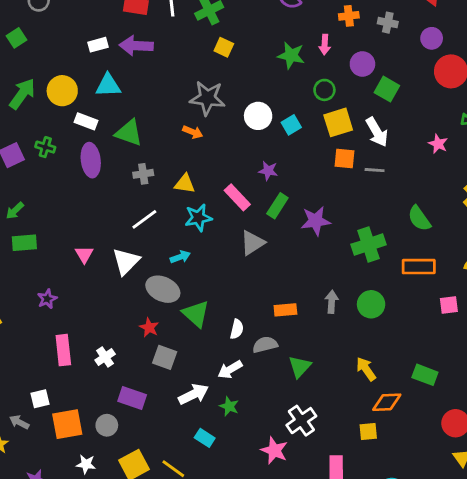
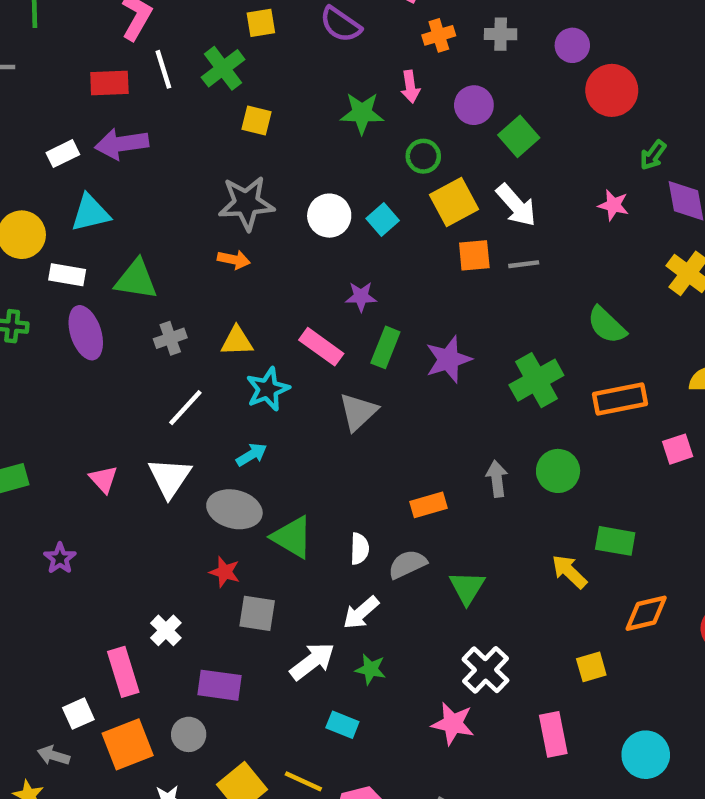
green square: (387, 89) -> (519, 136), turned 30
pink rectangle: (63, 350) -> (123, 672), moved
green rectangle: (425, 375) -> (615, 541), moved
orange diamond: (387, 402) -> (646, 613), moved

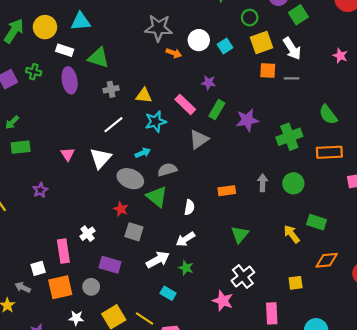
orange arrow: (234, 260) -> (174, 53), moved
gray semicircle: (407, 564) -> (167, 170), moved

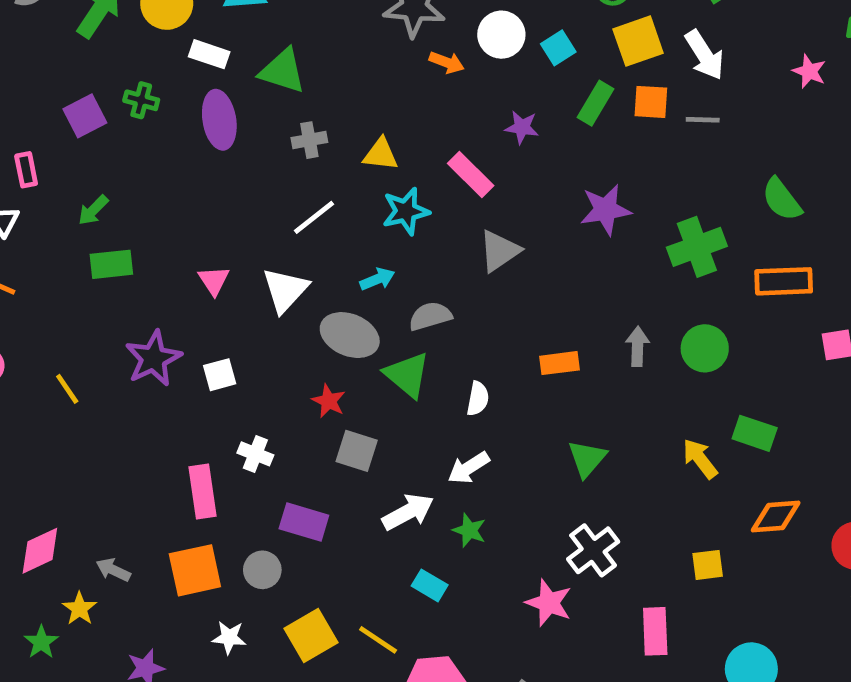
green rectangle: (217, 110) -> (596, 103), moved
purple star: (40, 190) -> (153, 358), size x1.6
white cross: (87, 234) -> (255, 454), turned -32
white square: (38, 268) -> (220, 375), moved

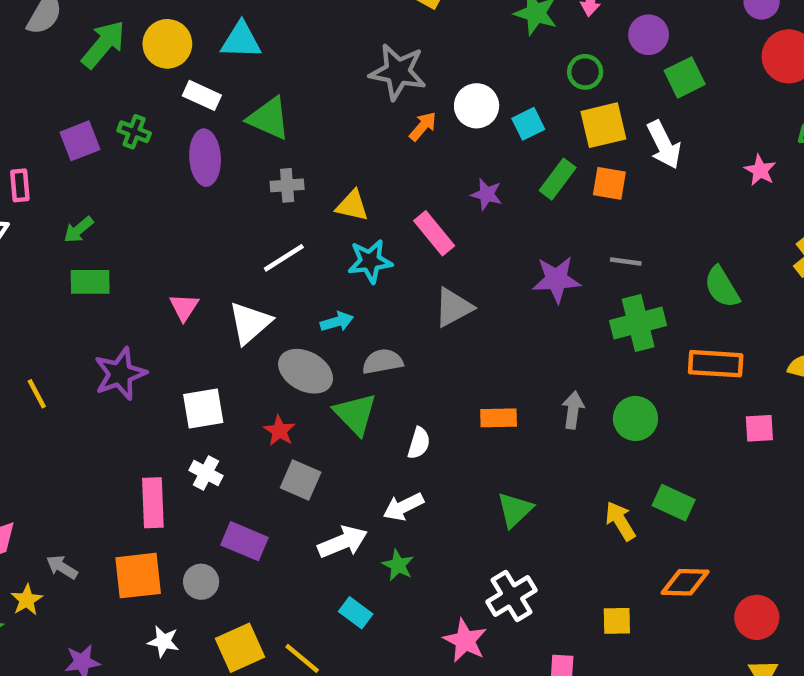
orange arrow: (447, 62) -> (423, 126), turned -76
gray line: (703, 120) -> (626, 262), moved
white square: (220, 375) -> (203, 409), moved, size x1.4

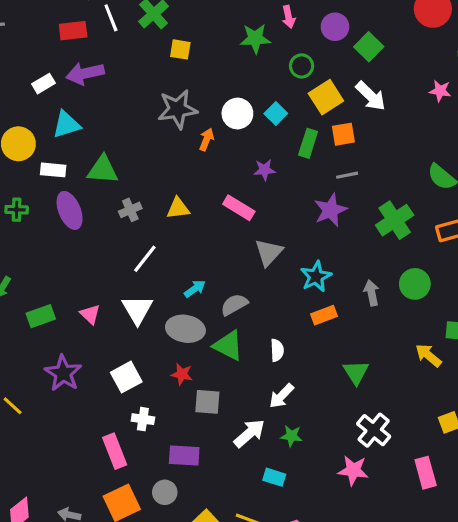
cyan star: (370, 261) -> (316, 276), moved
gray line: (626, 262) -> (347, 175), moved
green rectangle: (90, 282) -> (41, 316), moved

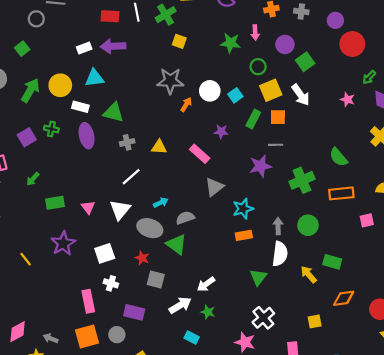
white semicircle: (277, 350) -> (280, 254), moved, size x1.6

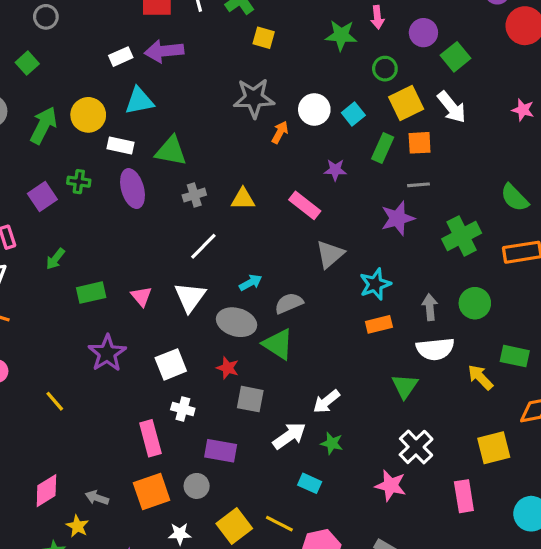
white semicircle: (280, 254) -> (435, 349), turned 80
yellow line: (26, 259) -> (55, 401), moved
yellow square: (315, 321) -> (494, 448), size x1.5

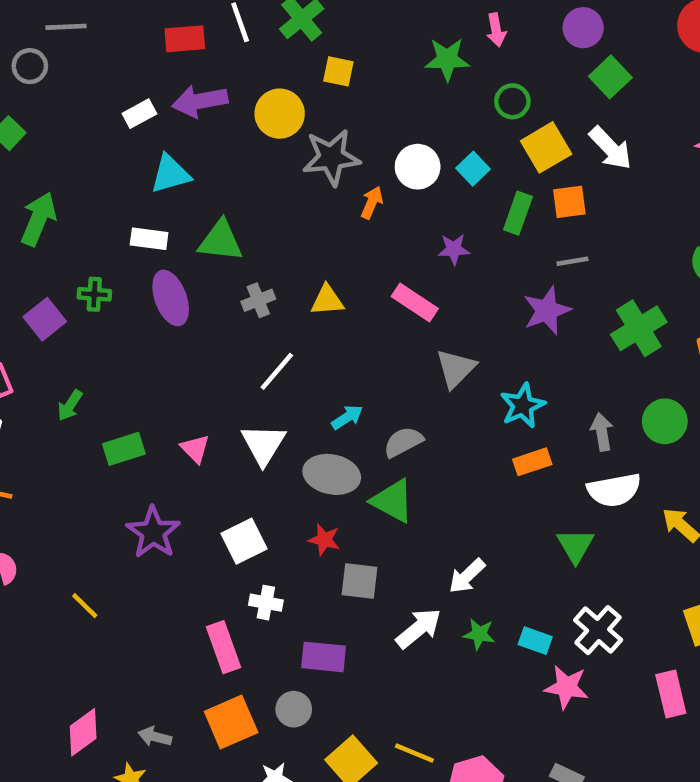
purple circle: (423, 33) -> (583, 28), moved
yellow circle: (88, 115) -> (280, 114), moved
cyan rectangle: (310, 483) -> (535, 641), moved

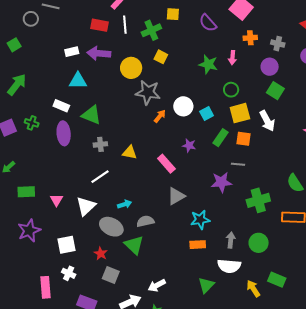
green square: (610, 77) -> (275, 91), turned -30

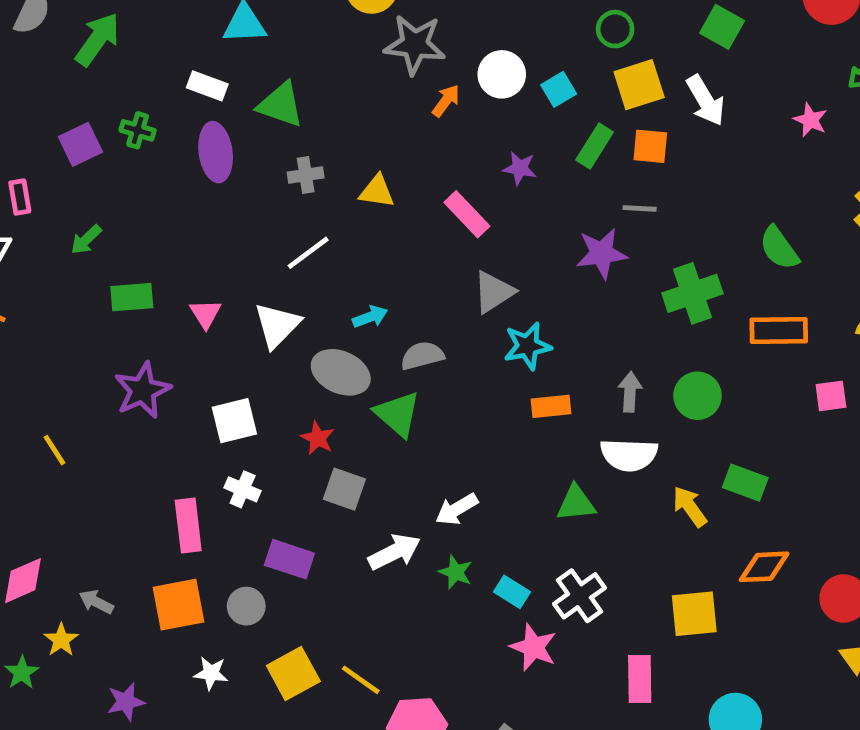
cyan star: (200, 220) -> (527, 346), moved
green triangle: (206, 285) -> (576, 503), turned 42

